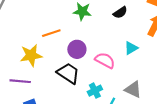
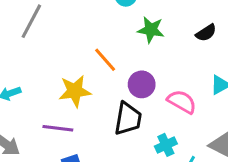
orange line: (51, 33) -> (105, 60), turned 66
black trapezoid: (68, 73) -> (128, 119), turned 65

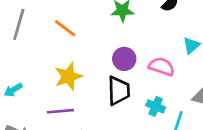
orange line: (105, 60) -> (65, 28), moved
cyan cross: (166, 145) -> (156, 106), turned -30

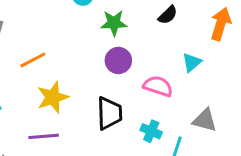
orange line: (65, 28) -> (33, 60), moved, turned -65
purple circle: (124, 59) -> (118, 60), moved

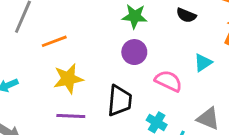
black semicircle: (168, 15) -> (186, 15), turned 60
purple line: (44, 136) -> (71, 116), moved

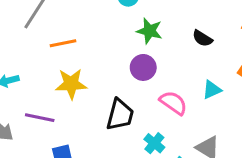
purple line: (71, 116) -> (40, 118), moved

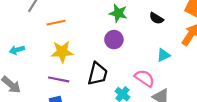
pink semicircle: (173, 103) -> (145, 78), moved
purple line: (40, 118) -> (59, 79), moved

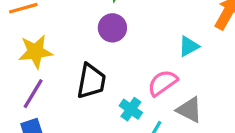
pink semicircle: (145, 78) -> (163, 83), turned -66
purple line: (59, 79) -> (33, 94), turned -66

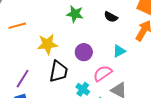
purple circle: (112, 28) -> (84, 52), moved
yellow star: (35, 52) -> (47, 44), moved

